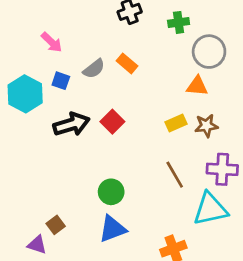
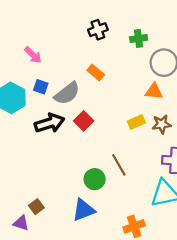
gray semicircle: (94, 69) -> (67, 93), moved, size x1.4
brown line: (175, 175) -> (119, 165), moved
green circle: (111, 192) -> (95, 179), moved

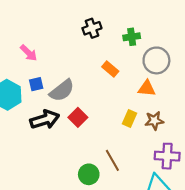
orange rectangle: (96, 73) -> (110, 69), moved
blue square: (41, 87) -> (36, 84), turned -32
yellow rectangle: (136, 122) -> (130, 118), turned -42

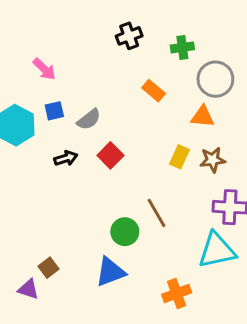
gray semicircle: (62, 91) -> (89, 119), size x0.7
black arrow: (45, 120) -> (66, 158), size x0.6

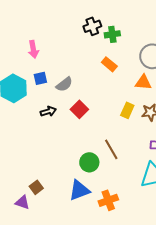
green cross: (182, 47) -> (112, 34), moved
pink arrow: (44, 69) -> (33, 49), turned 36
orange cross: (177, 294) -> (108, 200), moved

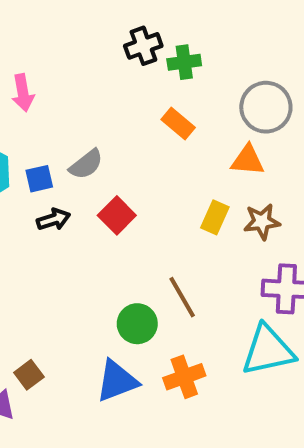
blue square: (40, 78) -> (39, 179), moved
orange cross: (108, 200) -> (184, 377), moved

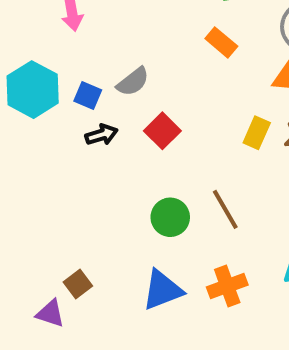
blue square: (39, 179) -> (88, 95), turned 36
green circle: (137, 324) -> (170, 217), moved

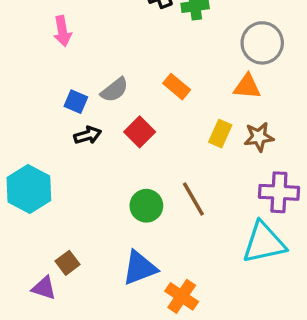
orange rectangle: (221, 42) -> (177, 87), moved
cyan hexagon: (33, 90) -> (29, 189), moved
orange cross: (227, 286) -> (182, 296), moved, turned -36

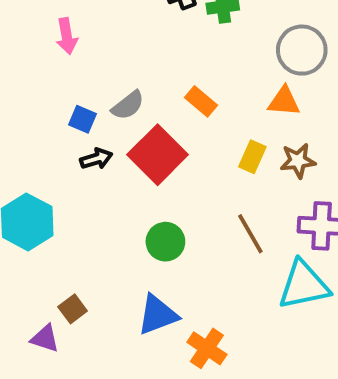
red square: (140, 132) -> (158, 155), size x1.6
brown line: (193, 199) -> (250, 234), moved

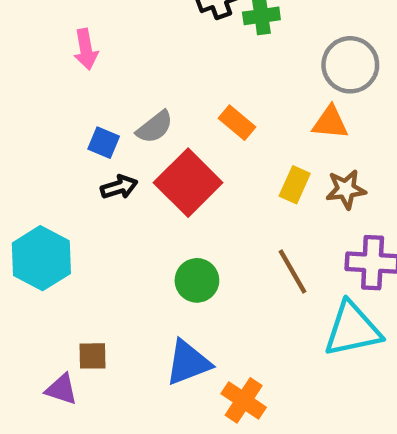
brown square: (73, 309) -> (92, 356), turned 36

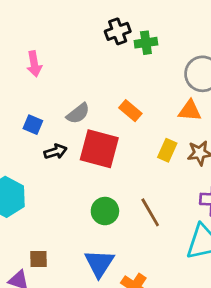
blue square: (104, 143) -> (33, 125), moved
red square: (188, 183) -> (99, 149), turned -30
brown line: (293, 271) -> (150, 212), moved
blue triangle: (188, 363) -> (99, 263), turned -36

